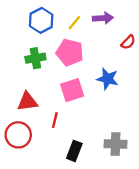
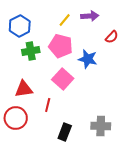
blue hexagon: (41, 20) -> (20, 26), moved
blue star: (108, 79) -> (88, 59), moved
pink square: (72, 90) -> (63, 79), turned -30

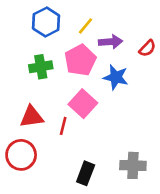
purple arrow: (90, 16) -> (111, 42), moved
blue hexagon: (20, 26) -> (46, 22), moved
pink pentagon: (61, 46) -> (80, 60), turned 30
red line: (48, 105) -> (63, 126), moved

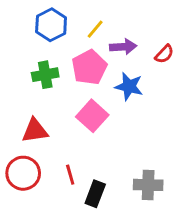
red line: (63, 126) -> (70, 175), moved, turned -30

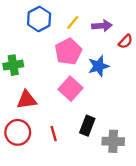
purple arrow: (123, 47) -> (102, 26), moved
green cross: (45, 75) -> (13, 65), moved
blue star: (129, 86) -> (99, 66), turned -30
black rectangle: (95, 194) -> (87, 126), moved

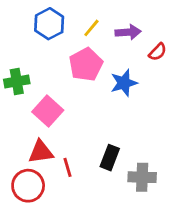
pink square: (70, 89) -> (48, 111), moved
red triangle: (27, 100) -> (41, 152), moved
red circle: (18, 132) -> (28, 186), moved

